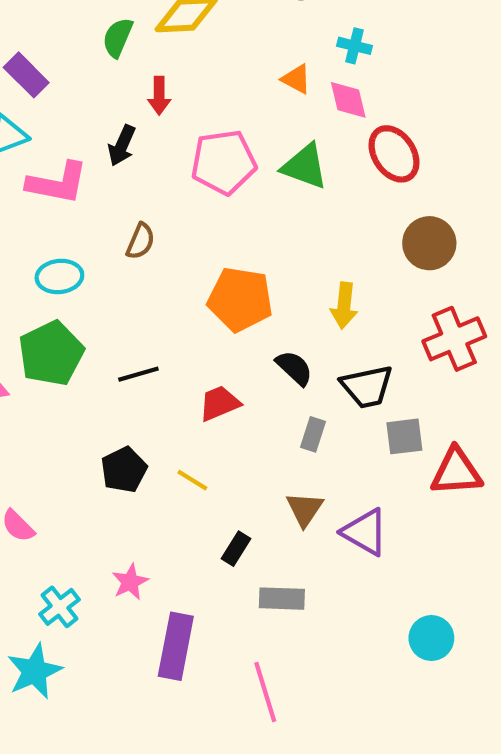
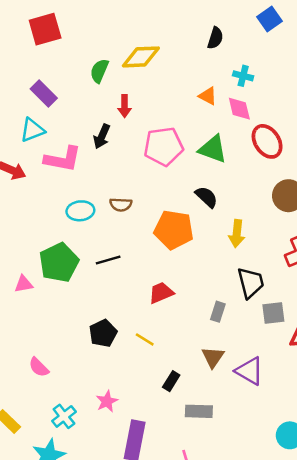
brown semicircle: (141, 241) -> (121, 204), moved, turned 70
cyan ellipse: (59, 276) -> (80, 211), moved
black semicircle: (294, 368) -> (207, 197), moved
black line: (138, 374) -> (108, 260), moved
black trapezoid: (367, 387) -> (251, 283), turned -92

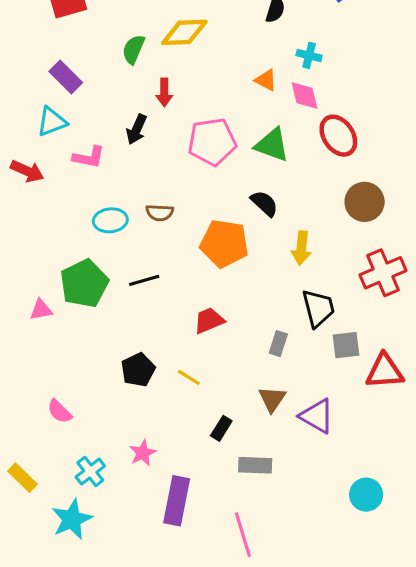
pink L-shape: (63, 159) -> (89, 157), size x0.7

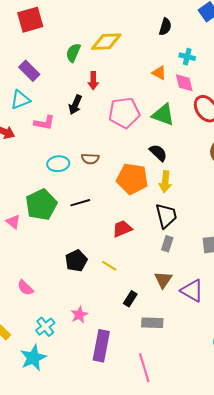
yellow arrow: (301, 248) -> (165, 182), moved
black trapezoid: (318, 308) -> (166, 216), moved
pink triangle: (41, 310) -> (13, 222), turned 49

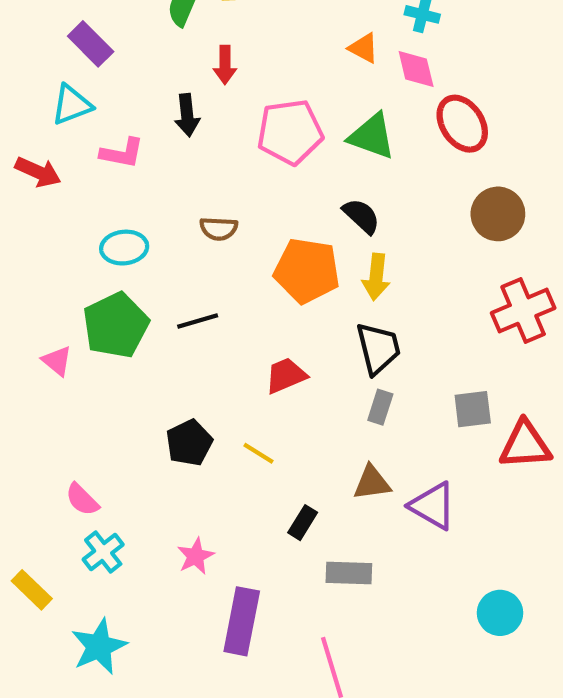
black arrow: (75, 105) -> (187, 115), turned -30
cyan ellipse: (58, 164) -> (124, 248), moved
brown triangle: (163, 280) -> (372, 483), turned 48
cyan cross: (45, 327) -> (103, 552), moved

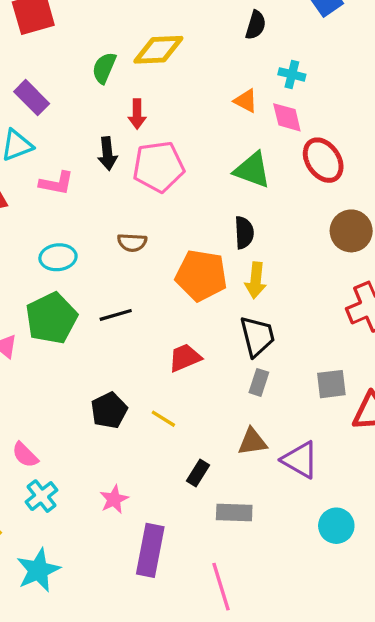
pink pentagon: (290, 132) -> (158, 167), moved
black semicircle: (361, 216) -> (244, 233), turned 44
cyan circle: (500, 613) -> (336, 526), moved

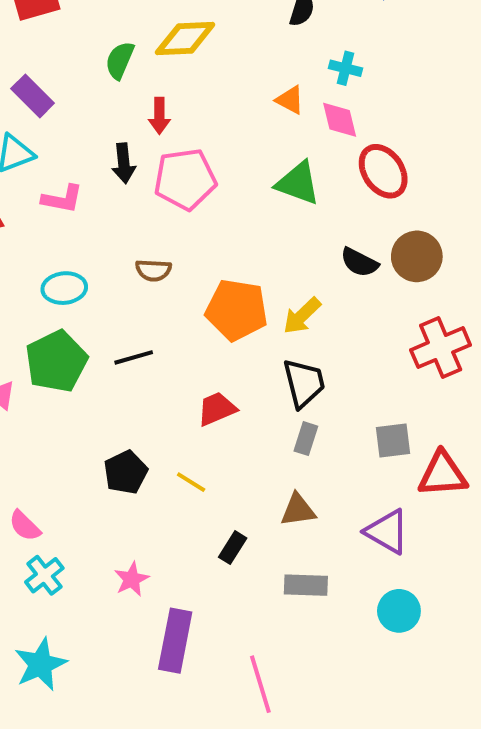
black semicircle: (244, 233) -> (359, 262), moved, turned 120
yellow arrow: (256, 280) -> (302, 316), turned 40
purple triangle: (300, 460) -> (387, 532), moved
gray rectangle: (234, 513) -> (306, 585), moved

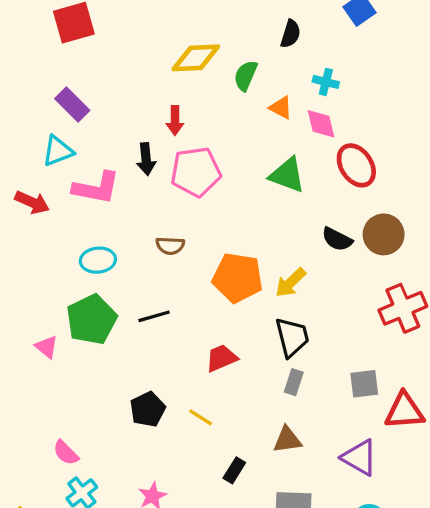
green semicircle: (120, 60) -> (246, 76), moved
pink L-shape: (62, 199) -> (96, 188), size x1.4

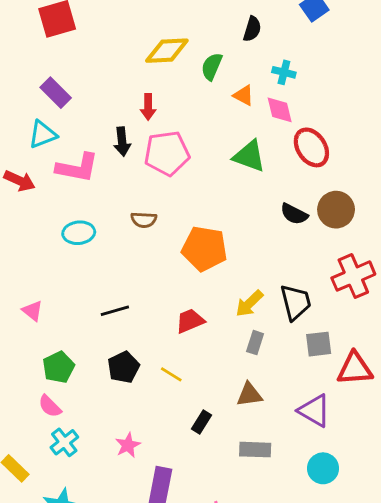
yellow arrow: (290, 283) -> (249, 304), moved
black line: (154, 316) -> (115, 311), moved
green pentagon: (91, 319) -> (58, 367), moved, size x0.7
black trapezoid: (292, 337) -> (296, 302), moved

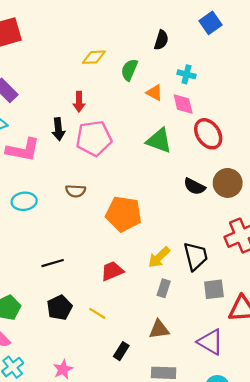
yellow diamond: (167, 51) -> (94, 57), size x0.7

